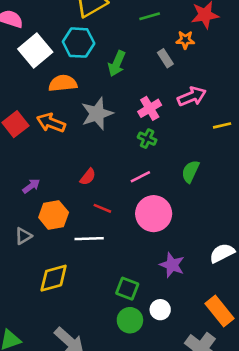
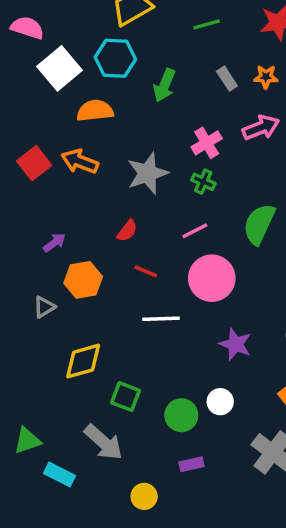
orange star: (185, 40) -> (266, 77), moved
gray star: (97, 114) -> (147, 173), moved
green semicircle: (190, 171) -> (259, 224), size x1.4
white line: (89, 239) -> (161, 319), moved
green square: (127, 289) -> (125, 397), moved

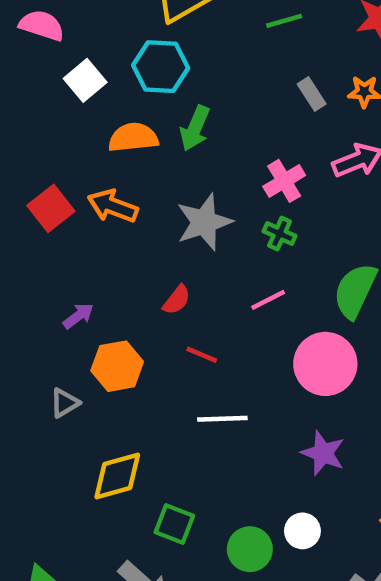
white square: (59, 68) -> (85, 80), size x0.7
green arrow: (164, 85) -> (195, 128), moved
pink circle: (212, 278) -> (325, 364), moved

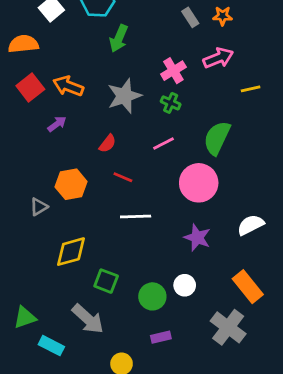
orange semicircle: (133, 137) -> (23, 44), moved
purple arrow: (78, 316) -> (57, 124), moved

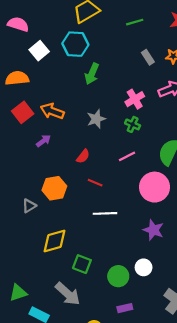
gray star: (124, 96) -> (96, 119), size x0.7

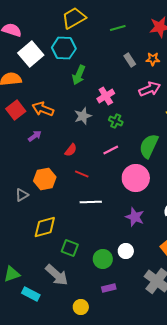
white square: (39, 51) -> (31, 54), size x1.4
pink cross: (135, 99) -> (106, 96), moved

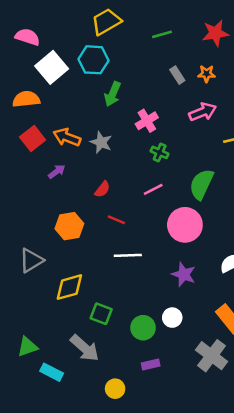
gray star: (83, 116) -> (101, 142), moved, turned -30
gray triangle: (22, 195) -> (31, 260), moved, size x1.5

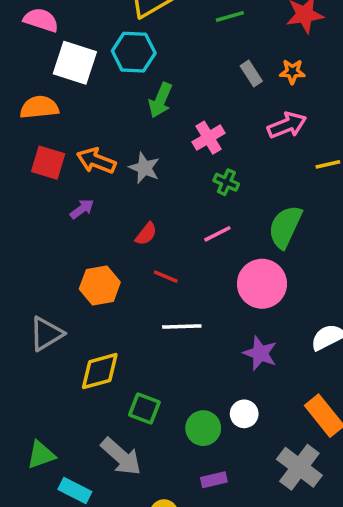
white square: (52, 67) -> (75, 63), turned -32
red square: (33, 139) -> (48, 163), turned -35

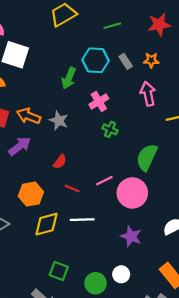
cyan hexagon: (134, 52) -> (96, 60), moved
pink arrow: (287, 125) -> (148, 94), turned -80
purple arrow: (82, 209) -> (20, 146), size x1.5
pink line: (217, 234) -> (104, 181), moved
yellow diamond: (100, 371) -> (46, 224), moved

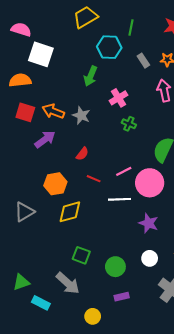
green line: (112, 26) -> (131, 27), turned -63
cyan hexagon: (96, 60) -> (109, 47), moved
white line: (82, 220) -> (120, 199), moved
white circle: (121, 274) -> (150, 258), moved

